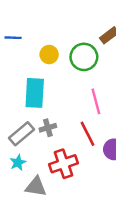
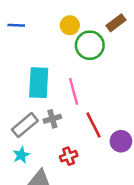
yellow circle: (49, 55) -> (70, 25), moved
pink line: (96, 101) -> (74, 91), moved
red cross: (63, 164) -> (69, 156), size x0.6

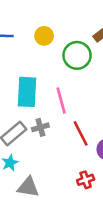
yellow circle: (70, 25) -> (44, 36), moved
red cross: (69, 156) -> (86, 180), moved

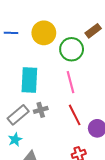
yellow circle: (44, 36) -> (44, 33), size x1.5
pink line: (61, 101) -> (71, 82), moved

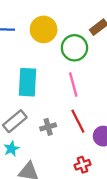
gray cross: (41, 110) -> (48, 127), moved

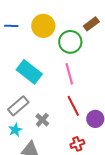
cyan rectangle: (27, 82) -> (29, 72), turned -55
gray cross: (48, 127) -> (42, 120), moved, turned -32

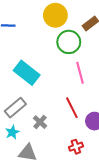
yellow circle: (43, 26) -> (55, 15), moved
pink line: (69, 74) -> (80, 73), moved

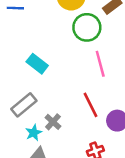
cyan rectangle: (27, 73) -> (37, 64), size x0.7
cyan star: (12, 132) -> (34, 133), moved

